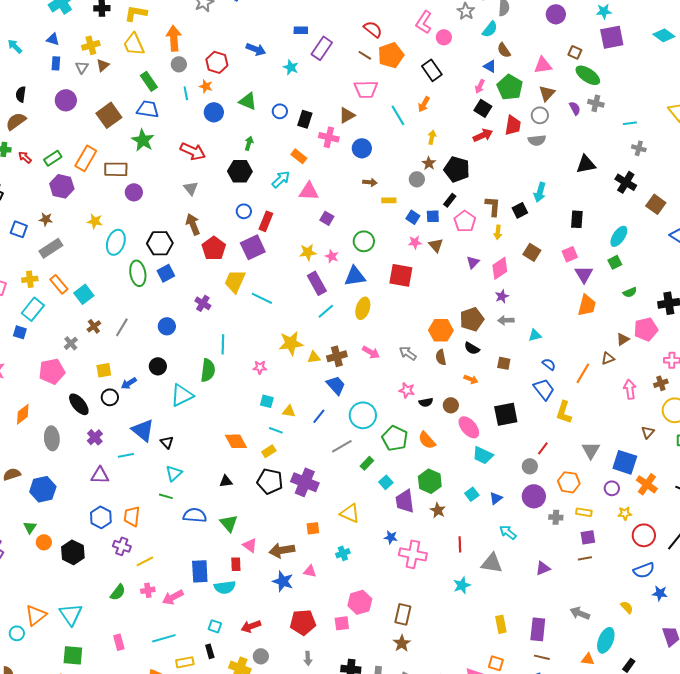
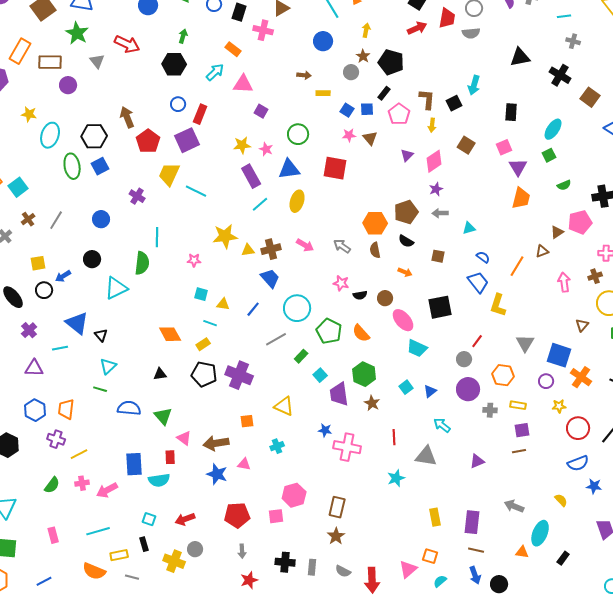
blue circle: (362, 148) -> (323, 41), moved
gray triangle: (191, 188) -> (97, 61), moved

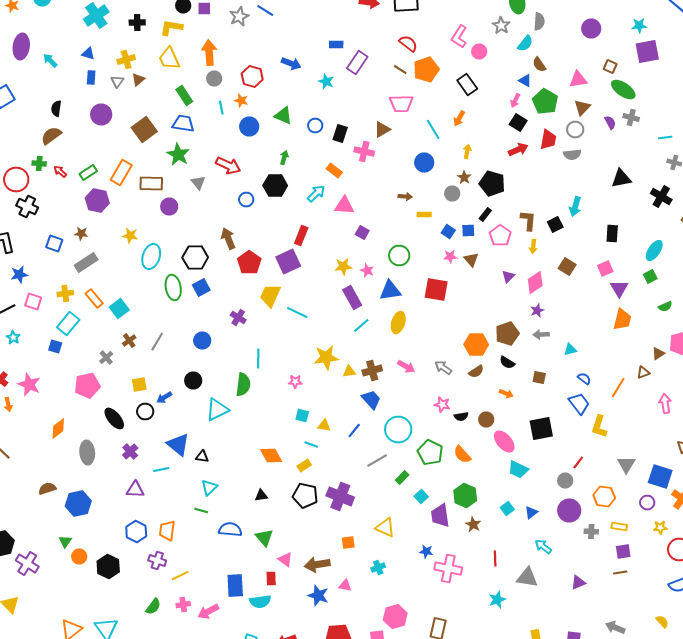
blue circle: (178, 104) -> (246, 200), moved
brown semicircle: (375, 250) -> (476, 372), turned -112
black triangle: (101, 335) -> (202, 456), turned -40

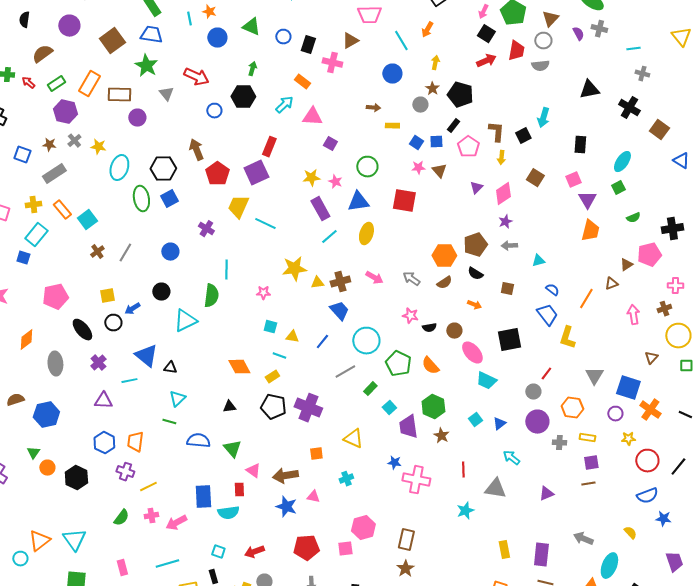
brown semicircle: (51, 136) -> (42, 54), moved
gray cross: (106, 358) -> (74, 141), moved

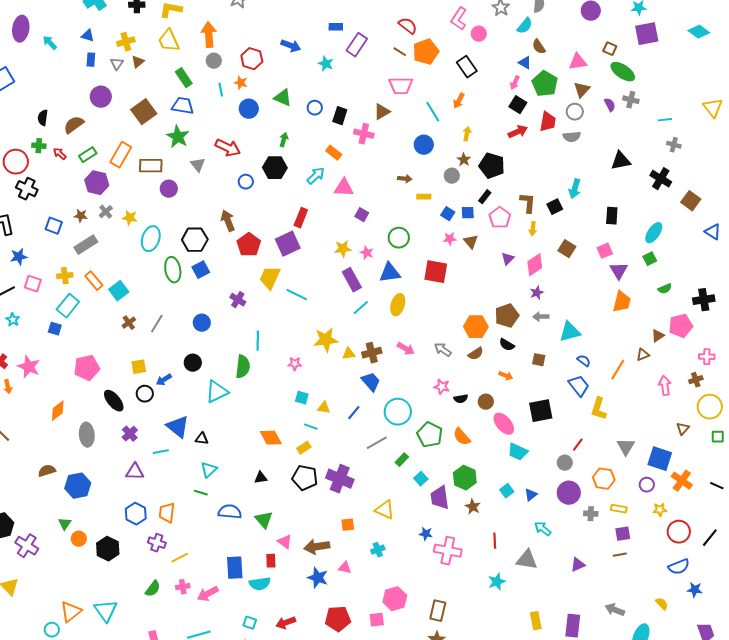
black semicircle: (24, 20) -> (43, 118), moved
cyan triangle: (538, 261) -> (570, 332), size x1.6

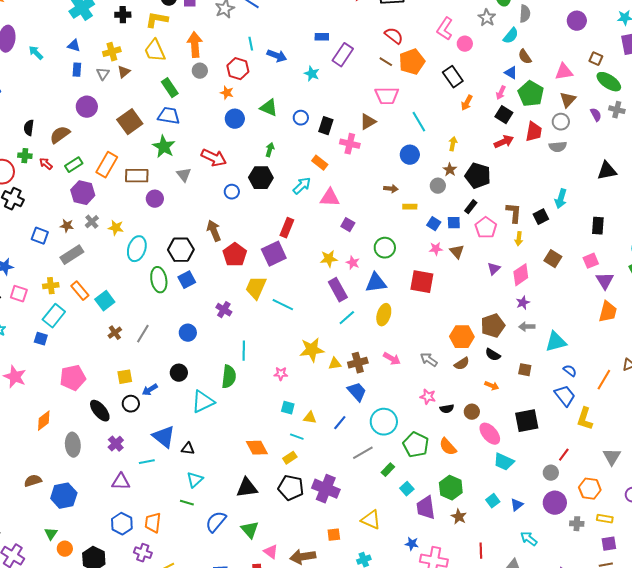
cyan line: (221, 90) -> (251, 44), moved
orange arrow: (459, 101) -> (467, 103), moved
black triangle: (261, 478) -> (247, 488), size x1.6
blue semicircle: (230, 512) -> (216, 522), turned -55

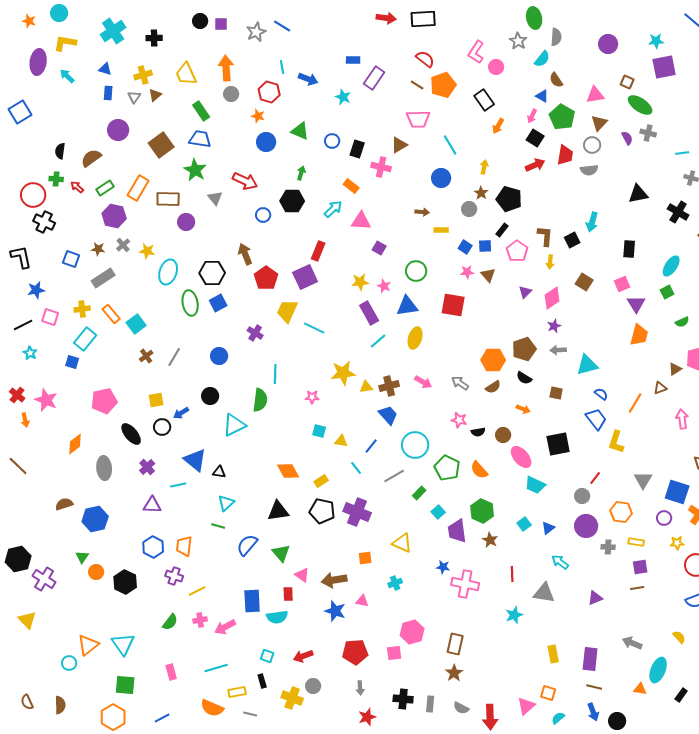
yellow L-shape: (157, 20) -> (65, 43), moved
cyan line: (297, 437) -> (356, 468), moved, turned 32

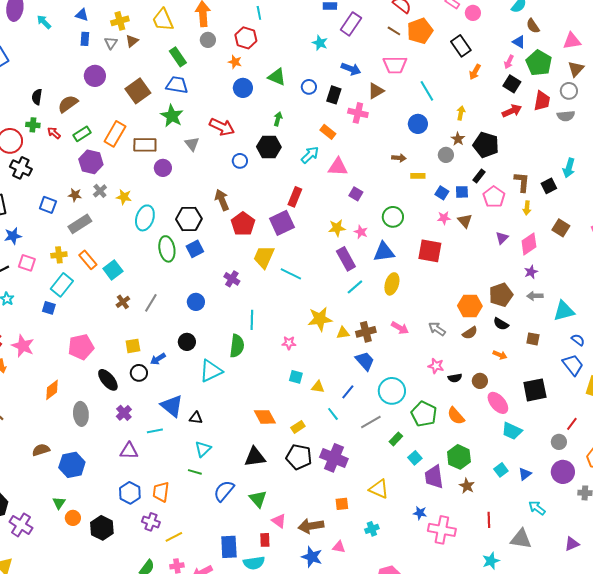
blue arrow: (308, 79) -> (351, 69), moved

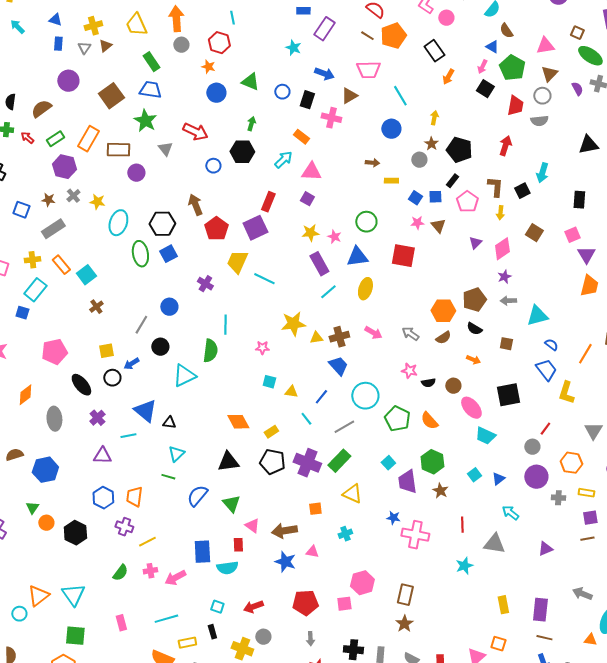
red arrow: (512, 111) -> (505, 146), moved, turned -48
purple square: (356, 194) -> (307, 199), moved
gray line: (151, 303) -> (141, 325), moved
green rectangle: (396, 439) -> (339, 461), moved, size x1.6

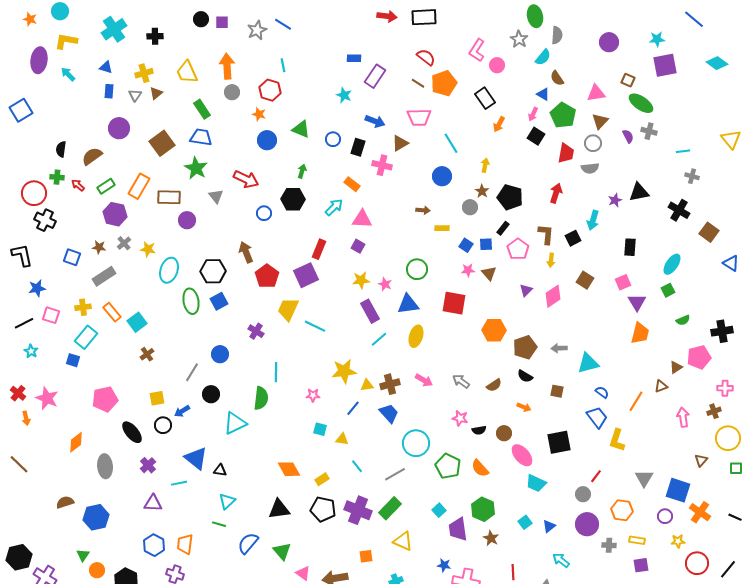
purple star: (504, 277) -> (615, 200), moved
orange hexagon: (443, 311) -> (494, 330), moved
blue line: (321, 397) -> (353, 408), moved

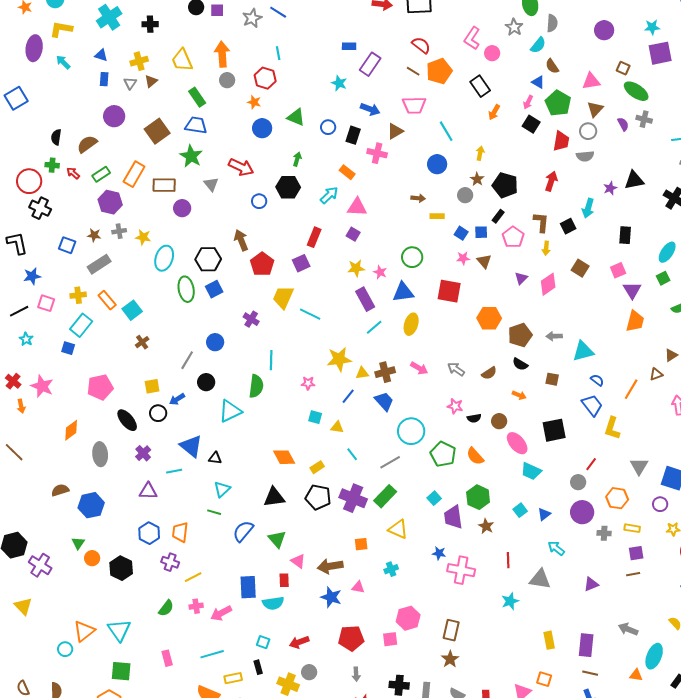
gray cross: (124, 243) -> (119, 231), turned 32
purple square: (306, 275) -> (301, 263), size x0.7

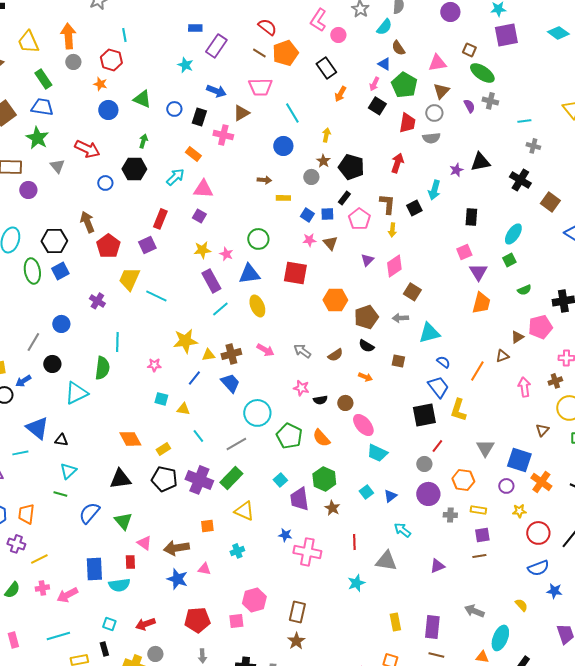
brown square: (580, 268) -> (412, 292), moved
yellow ellipse: (411, 324) -> (257, 306), turned -40
black square: (554, 430) -> (424, 415), moved

